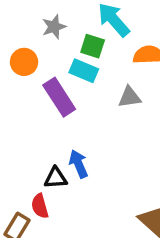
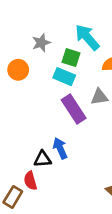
purple rectangle: (59, 97) -> (74, 109), moved

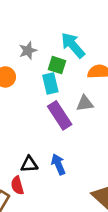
cyan rectangle: (64, 77) -> (50, 84), turned 54
blue arrow: (60, 148) -> (58, 164), moved

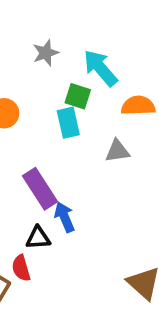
gray star: (28, 51) -> (46, 53), moved
purple rectangle: (60, 115) -> (40, 189), moved
blue arrow: (58, 164) -> (65, 217), moved

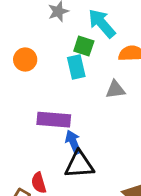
purple rectangle: (40, 189) -> (54, 120), turned -52
black triangle: (38, 238) -> (79, 165), moved, size x1.5

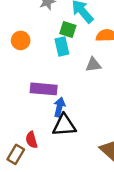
blue arrow: (73, 142) -> (59, 107), turned 36

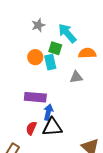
orange circle: (21, 40) -> (35, 57), moved
red semicircle: (32, 140) -> (31, 128), moved, turned 40

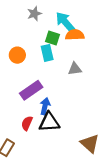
orange semicircle: (87, 53) -> (75, 35), moved
orange circle: (35, 57) -> (17, 55), moved
purple rectangle: (35, 97) -> (31, 90), turned -40

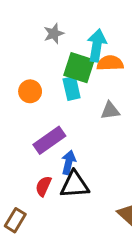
cyan arrow: (65, 22) -> (97, 45), turned 50
green square: (52, 38) -> (79, 68), size x1.5

